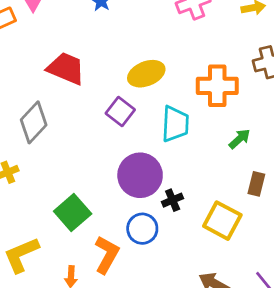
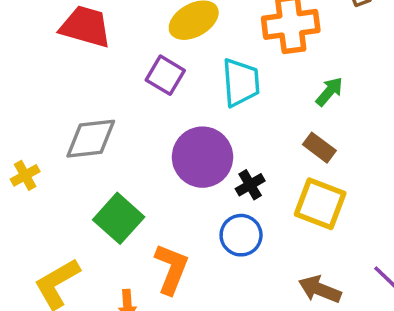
gray diamond: (34, 122) -> (91, 139), moved, turned 48
brown rectangle: (256, 184) -> (319, 148), moved, turned -60
blue circle: (142, 229) -> (241, 235), moved

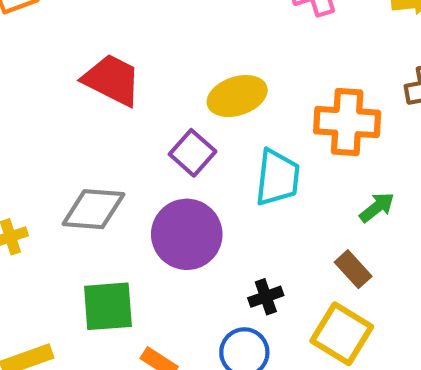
purple circle: (203, 157) -> (187, 234), moved
green square: (119, 218) -> (108, 306), turned 33

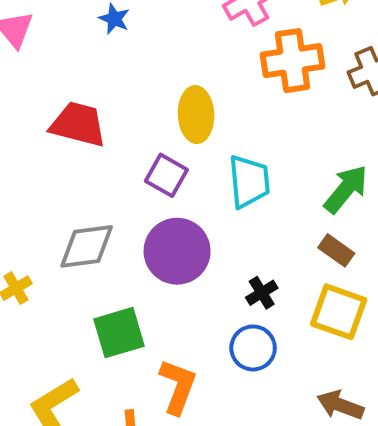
yellow ellipse: (237, 96) -> (196, 115), turned -62
orange cross: (347, 122) -> (293, 61), moved
green arrow: (377, 207) -> (346, 189), size x1.5

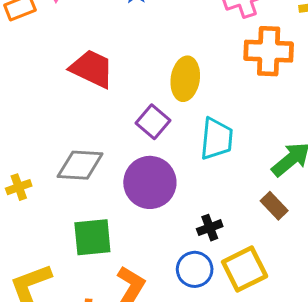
yellow square: (339, 312) -> (245, 269), moved, turned 33

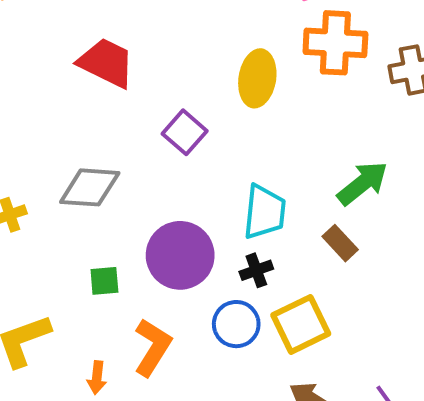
yellow ellipse: (185, 79) -> (257, 78), moved
cyan trapezoid: (217, 139) -> (265, 212), moved
purple circle: (150, 182) -> (180, 255), moved
green square: (92, 237) -> (104, 281), size x0.6

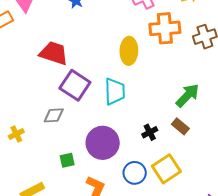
purple square: (185, 132) -> (75, 85), moved, size x1.4
gray diamond: (90, 187) -> (54, 115), size x0.7
cyan trapezoid: (265, 212) -> (115, 91), moved
black cross: (256, 270) -> (150, 132), moved

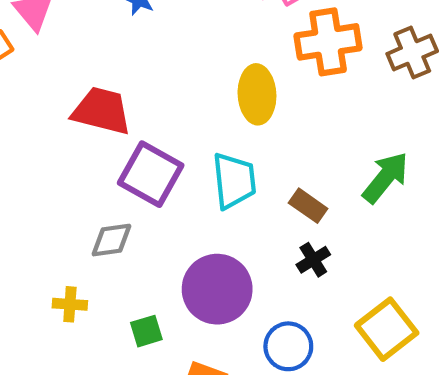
brown rectangle: (180, 126) -> (308, 206), moved
yellow cross: (16, 134) -> (70, 304), moved, turned 35
yellow square: (166, 169) -> (387, 329), moved

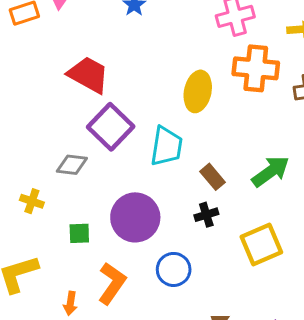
yellow square: (387, 329) -> (261, 245), moved

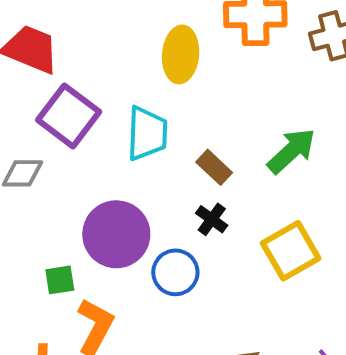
black cross: (206, 215) -> (212, 219), turned -30
green square: (79, 233) -> (60, 280), moved
blue circle: (174, 269) -> (175, 272), moved

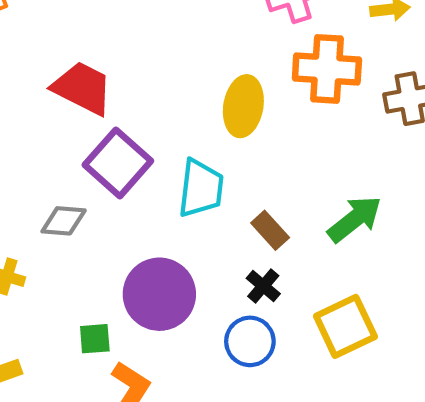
blue circle: (175, 272) -> (250, 341), moved

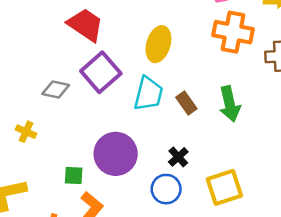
yellow ellipse: (243, 106) -> (158, 44), moved
green arrow: (355, 219) -> (230, 104), moved, turned 108
gray diamond: (64, 221) -> (56, 89), moved
brown rectangle: (270, 230) -> (186, 103), moved

